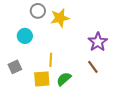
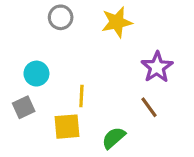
yellow star: (60, 18) -> (117, 22), moved
cyan circle: (25, 36) -> (36, 74), moved
green semicircle: (64, 79) -> (114, 138), moved

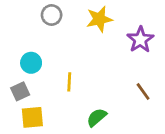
purple star: (157, 67) -> (140, 40), moved
brown line: (149, 107) -> (143, 91), moved
yellow square: (67, 127) -> (32, 117), moved

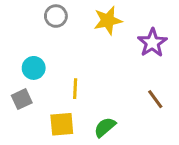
yellow square: (32, 117) -> (62, 124), moved

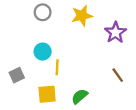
cyan circle: (34, 68) -> (43, 52), moved

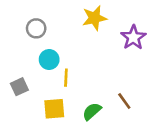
gray circle: (43, 12) -> (36, 28), moved
brown line: (118, 75) -> (124, 101), moved

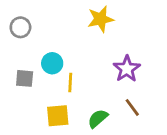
gray circle: (36, 28) -> (20, 27), moved
purple star: (133, 37) -> (127, 69), moved
gray square: (19, 87) -> (25, 78), moved, turned 30

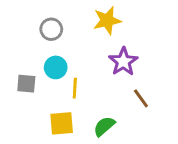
gray circle: (20, 27) -> (51, 29), moved
purple star: (127, 69) -> (123, 62), moved
brown line: (132, 107) -> (141, 98), moved

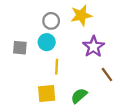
gray circle: (51, 29) -> (51, 21), moved
cyan circle: (56, 67) -> (47, 42), moved
gray square: (26, 84) -> (20, 48), moved

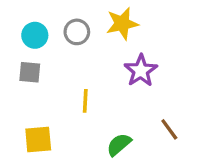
cyan circle: (47, 42) -> (35, 35), moved
brown line: (107, 75) -> (169, 129), moved
yellow square: (47, 93) -> (38, 140), moved

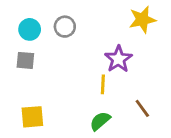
yellow star: (122, 24) -> (142, 20), moved
yellow line: (85, 101) -> (103, 84), moved

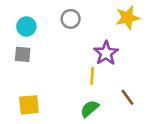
gray circle: (65, 27) -> (71, 19), moved

